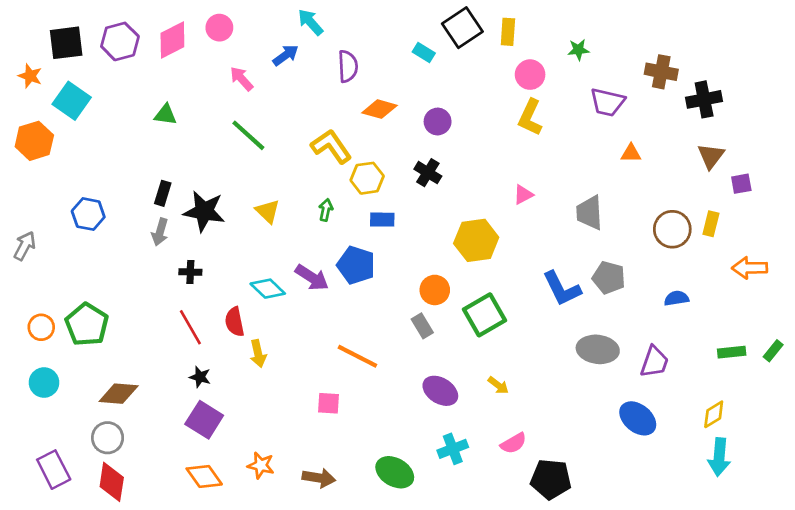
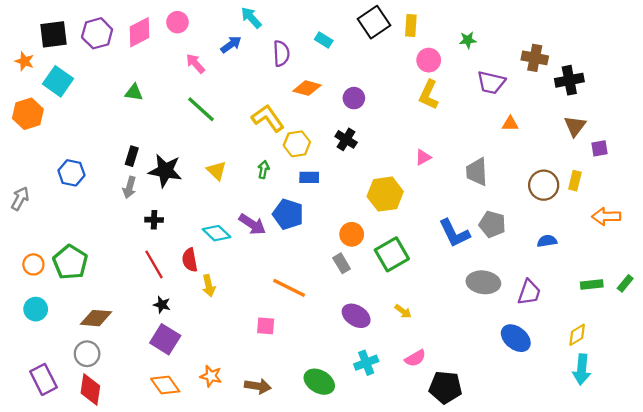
cyan rectangle: (424, 52) -> (324, 40), moved

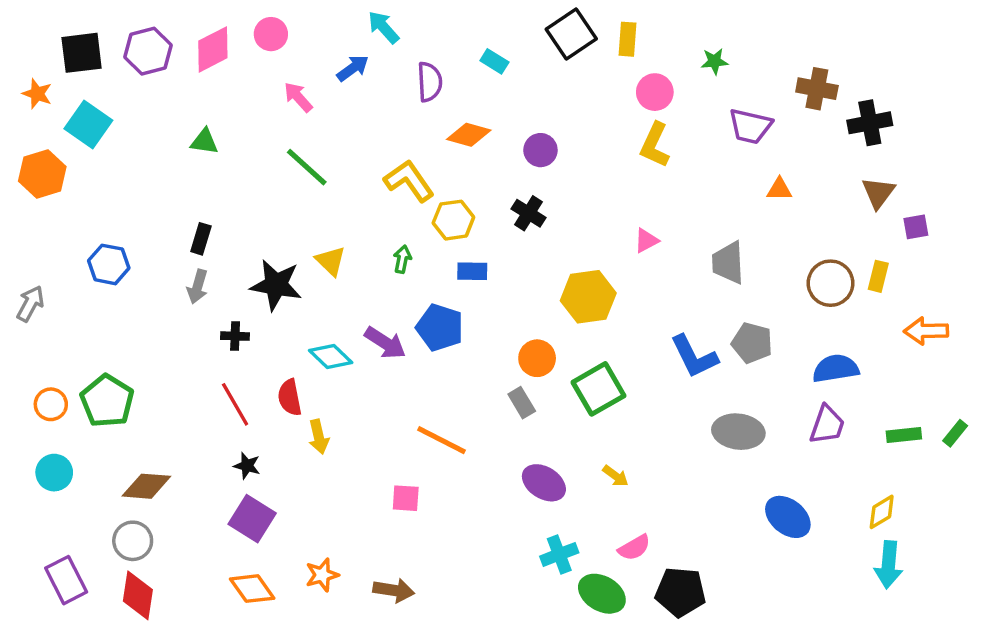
black star: (165, 171) -> (276, 285), moved
blue semicircle: (547, 241) -> (836, 368), size x1.5
purple trapezoid: (529, 292) -> (827, 425), moved
orange star: (211, 376) -> (322, 575), turned -30
green ellipse: (319, 382) -> (602, 594), moved

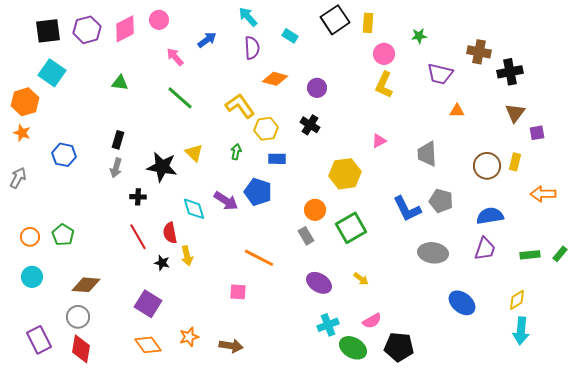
cyan arrow: (384, 27) -> (248, 17), moved
orange star: (37, 94) -> (22, 133), moved
cyan diamond: (331, 357) -> (194, 209), turned 30
green pentagon: (107, 401) -> (63, 235), size x0.7
black star: (247, 466) -> (162, 263), moved

